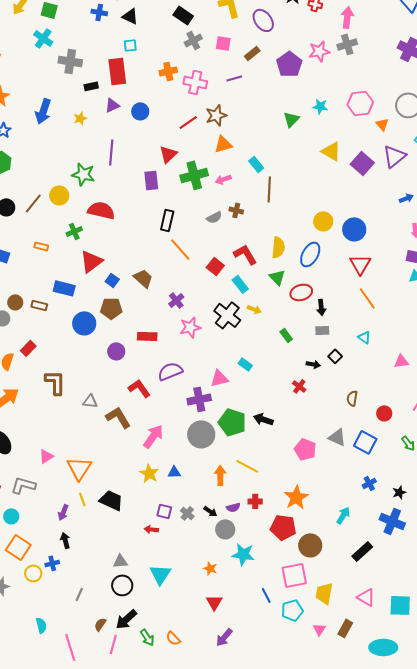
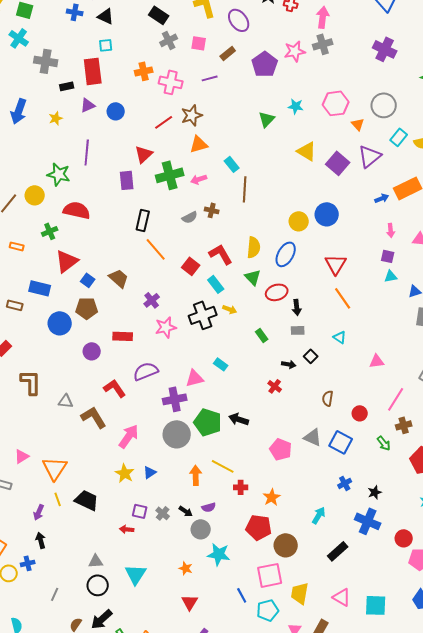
blue circle: (354, 229) -> (327, 214), moved
black cross: (227, 315) -> (203, 315), turned 32
blue triangle: (174, 472) -> (150, 472), turned -32
orange star: (296, 497) -> (272, 497), size x0.7
red cross: (255, 501) -> (241, 487), moved

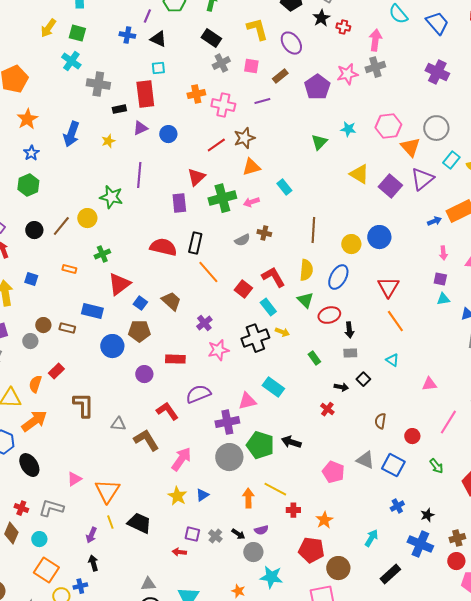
orange triangle: (358, 124) -> (410, 147), size x1.5
brown line: (245, 189) -> (313, 230), moved
red semicircle: (77, 210) -> (163, 247), moved
cyan rectangle: (221, 364) -> (273, 387), size x1.5
brown cross: (404, 425) -> (457, 538), moved

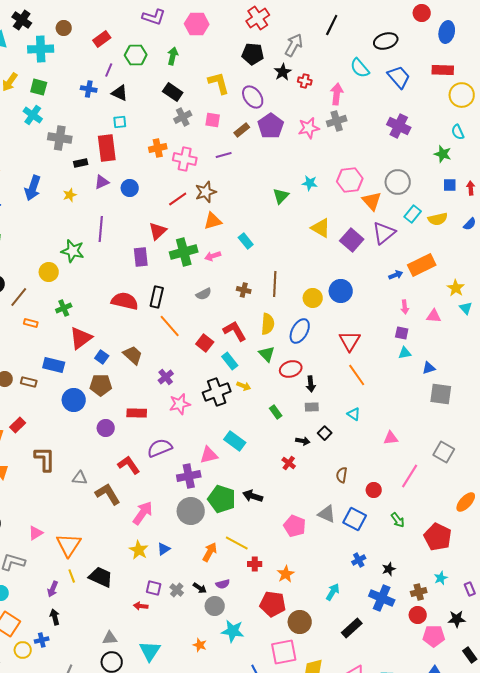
purple pentagon: (317, 87) -> (271, 126), moved
brown line: (61, 226) -> (19, 297), moved
brown cross: (264, 233) -> (244, 290), moved
orange arrow: (248, 498) -> (210, 552), turned 30

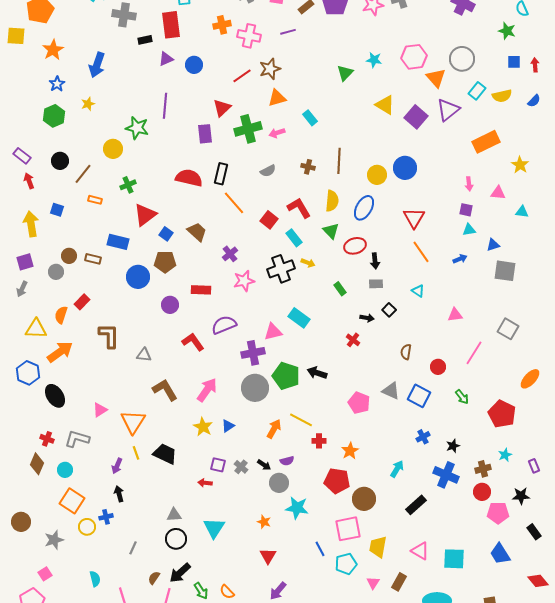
yellow star: (70, 195) -> (88, 104), moved
blue arrow: (396, 275) -> (460, 259), moved
cyan triangle: (466, 308) -> (522, 212), moved, turned -40
brown L-shape: (108, 494) -> (165, 390), moved

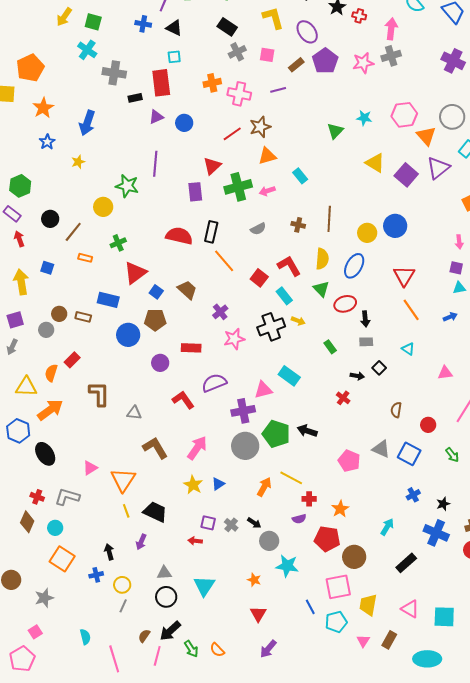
green hexagon: (54, 116) -> (20, 186), moved
purple semicircle: (287, 461) -> (299, 519), moved
purple arrow: (117, 466) -> (141, 542), moved
yellow circle: (87, 527) -> (122, 585), moved

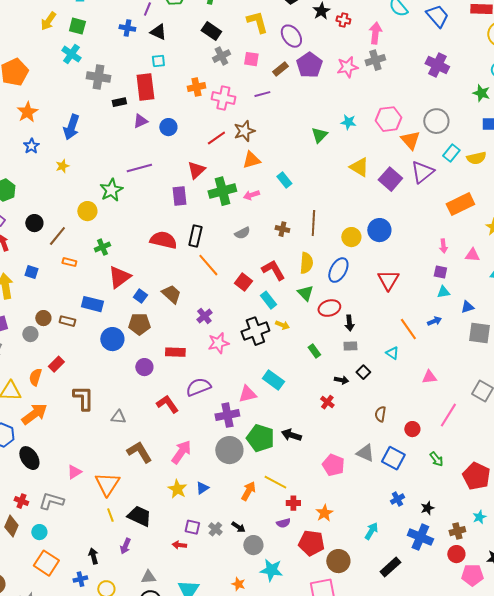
purple line: (155, 164) -> (139, 168), turned 70
green star: (127, 186) -> (111, 190), turned 30
orange line: (411, 310) -> (408, 329), moved

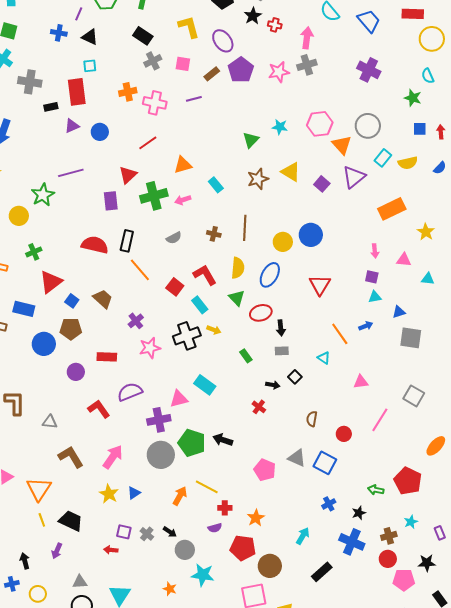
brown star: (244, 131) -> (258, 179), moved
purple square: (390, 179) -> (322, 184), size x0.7
green arrow: (436, 459) -> (376, 490), moved, turned 140

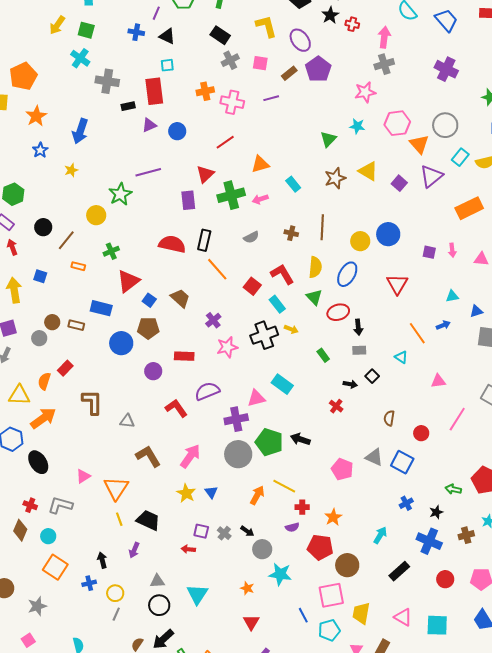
pink star: (279, 72) -> (365, 92), moved
purple square: (372, 277) -> (429, 252), moved
blue triangle: (134, 493) -> (211, 492), turned -32
red circle: (388, 559) -> (445, 579), moved

